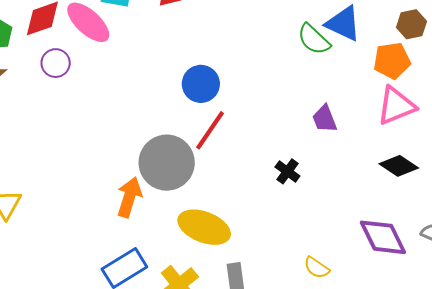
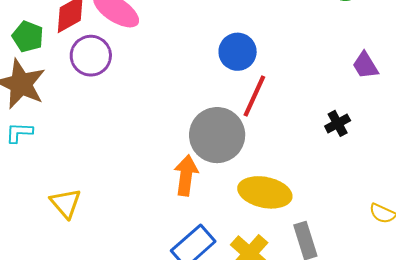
purple circle: (56, 63) -> (91, 56), size x1.4
black cross: (287, 171) -> (338, 123), turned 35

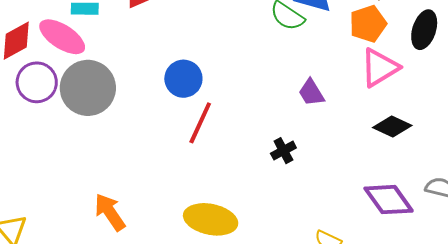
gray circle: (217, 135) -> (88, 88), moved
orange arrow: (186, 175) -> (110, 212), moved, turned -42

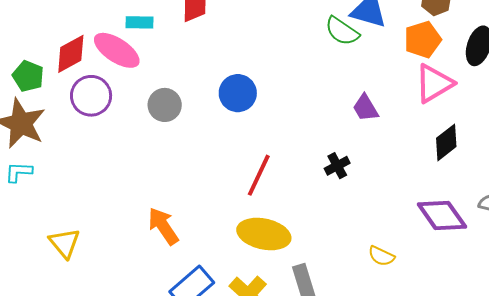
gray circle: (88, 88) -> (165, 105), moved, size x0.6
red line: (200, 123) -> (259, 175), moved
black diamond: (392, 127) -> (446, 142), turned -63

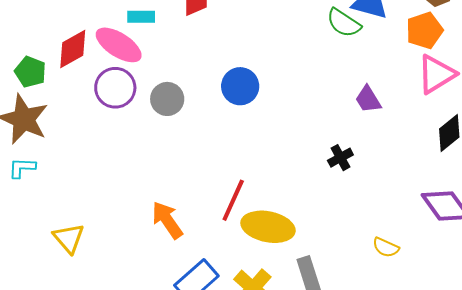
purple circle: (91, 96) -> (115, 88), moved
red line: (259, 175) -> (233, 200), moved

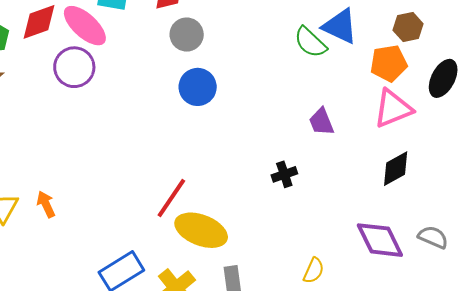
gray circle: (167, 99) -> (187, 35), moved
orange arrow: (167, 220) -> (46, 204), moved, size x0.7
yellow semicircle: (386, 247) -> (314, 271), turned -100

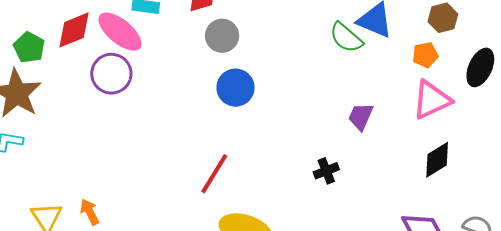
orange pentagon: (389, 63) -> (425, 55), size x0.7
purple trapezoid: (321, 122) -> (361, 116), turned 48
red line: (171, 198) -> (214, 174), moved

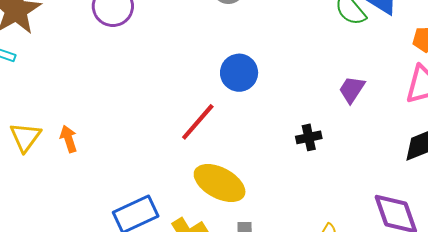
blue circle: (236, 88) -> (239, 73), moved

